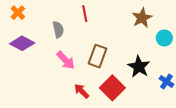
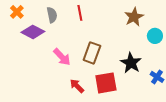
gray semicircle: (58, 30) -> (52, 15), moved
purple diamond: (22, 43) -> (33, 32), moved
red square: (112, 88) -> (106, 83), turned 35

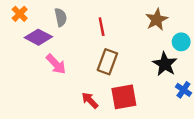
red line: (80, 13) -> (102, 27), moved
pink arrow: (62, 57) -> (56, 64), moved
black star: (131, 63) -> (165, 64), moved

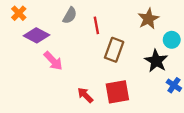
gray semicircle: (61, 17) -> (70, 15), moved, turned 42
brown rectangle: (107, 62) -> (114, 50), moved

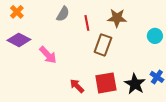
brown star: (148, 19) -> (117, 18), moved, turned 30
purple diamond: (37, 35) -> (19, 40), moved
black star: (156, 61) -> (135, 84), moved

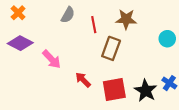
red arrow: (77, 86) -> (83, 80), moved

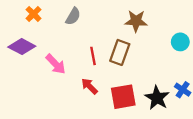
orange cross: (18, 13) -> (34, 14), moved
red line: (94, 25) -> (93, 56), moved

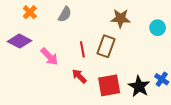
cyan circle: (180, 42) -> (158, 28), moved

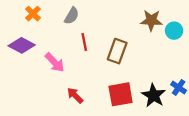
brown star: (120, 18) -> (151, 20), moved
red line: (82, 49) -> (84, 42), moved
red arrow: (79, 76) -> (75, 95), moved

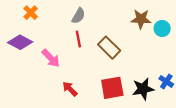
gray semicircle: (72, 16) -> (78, 16), moved
brown rectangle: (117, 51) -> (109, 48), turned -65
black star: (154, 95) -> (143, 89), turned 30

